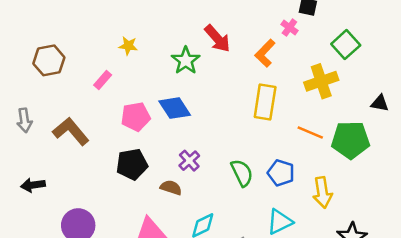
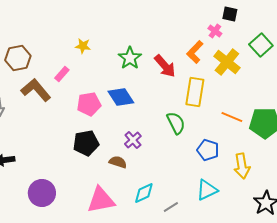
red arrow: (217, 38) -> (165, 66), moved
yellow cross: (321, 81) -> (227, 62), moved, turned -32
brown L-shape: (71, 131) -> (36, 90), moved
green semicircle: (242, 173) -> (176, 123), moved

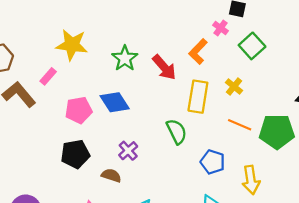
green square: (261, 45) -> (252, 46), moved
yellow star: (83, 46) -> (72, 45), size x1.8
yellow cross: (227, 62) -> (234, 86), moved, size x0.6

